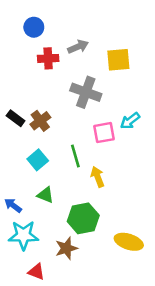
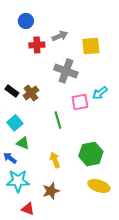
cyan square: (38, 160) -> (15, 123), moved
yellow arrow: (98, 177) -> (55, 160), moved
green triangle: (46, 195) -> (23, 143), moved
green hexagon: (83, 218) -> (91, 154), moved

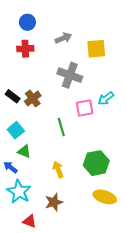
red cross: (37, 45) -> (25, 49), moved
cyan star: (18, 181) -> (19, 192), turned 30

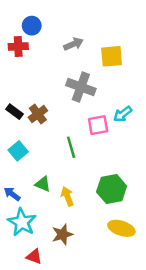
red cross: (25, 49) -> (18, 47), moved
green triangle: (24, 151) -> (43, 184), moved

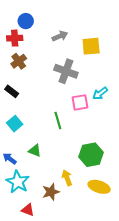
brown cross: (38, 114) -> (19, 61), moved
yellow arrow: (67, 196) -> (67, 178), moved

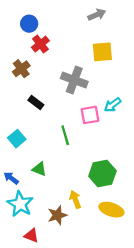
gray arrow: (60, 36) -> (97, 15), moved
red cross: (15, 38) -> (40, 44), moved, turned -35
black rectangle: (12, 91) -> (36, 103), moved

